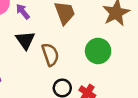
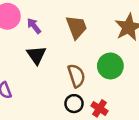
brown semicircle: (50, 55) -> (76, 76), moved

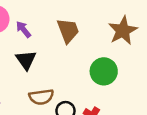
brown semicircle: (76, 76) -> (41, 97), moved, turned 100

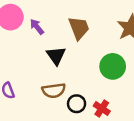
black triangle: (26, 60) -> (56, 56), moved

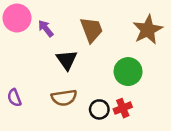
black circle: (77, 104) -> (99, 109), moved
red cross: (102, 109) -> (123, 108), moved, turned 35

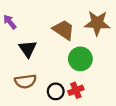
brown trapezoid: (91, 30) -> (64, 30), moved, turned -35
brown star: (148, 30) -> (97, 23), turned 30

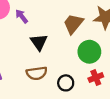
brown trapezoid: (64, 30) -> (73, 24), turned -85
red cross: (76, 90) -> (96, 78), moved

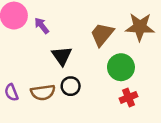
brown semicircle: (37, 73) -> (43, 92), moved
black circle: (66, 83) -> (71, 86), moved

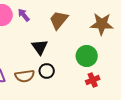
purple arrow: (42, 26) -> (24, 15), moved
brown trapezoid: (102, 34) -> (59, 20), moved

